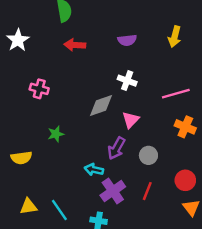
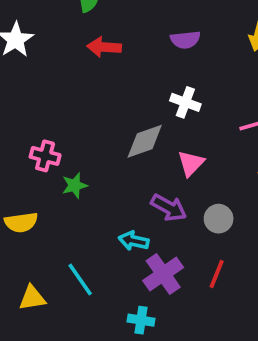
pink cross: (39, 89) -> (45, 156), moved
purple arrow: (116, 148) -> (169, 208), turned -90
cyan line: (59, 210) -> (80, 280), moved

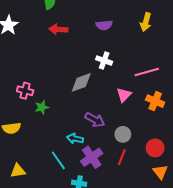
pink triangle: (191, 163) -> (124, 95), moved
gray circle: (219, 219) -> (123, 134), moved
cyan line: (80, 280) -> (58, 160), moved

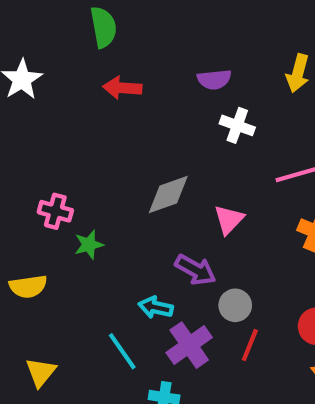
white cross: (104, 61) -> (237, 125), moved
pink triangle: (124, 95) -> (229, 220), moved
gray circle: (123, 134) -> (235, 305), moved
yellow triangle: (18, 171) -> (41, 372), turned -42

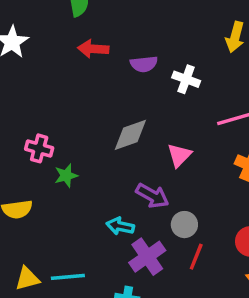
purple semicircle: (214, 79) -> (144, 64), moved
cyan line: (122, 351) -> (68, 277), moved, turned -60
yellow triangle: (41, 372) -> (27, 279), turned 36

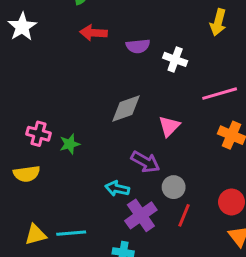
pink cross: (39, 148) -> (39, 134), moved

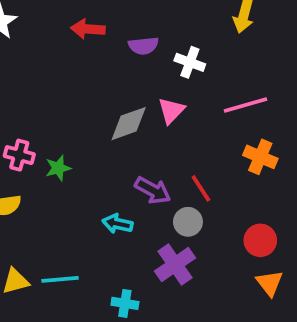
pink triangle: (169, 126) -> (171, 111), moved
purple cross: (141, 215) -> (175, 264), moved
red line: (184, 215) -> (201, 188), moved, turned -55

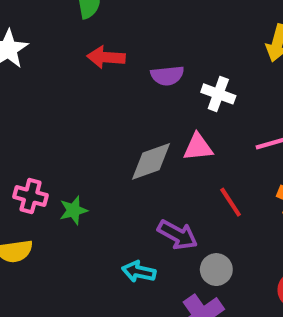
pink triangle: (171, 111) -> (198, 147), turned 40
red line: (201, 188) -> (231, 202), moved

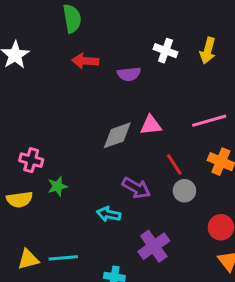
white cross: (218, 94) -> (165, 51), moved
green star: (73, 210) -> (57, 186), moved
gray circle: (216, 270) -> (184, 191), moved

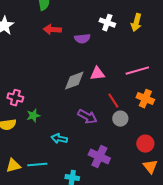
cyan arrow: (109, 214) -> (59, 139), moved
purple cross: (154, 246) -> (99, 157), turned -30

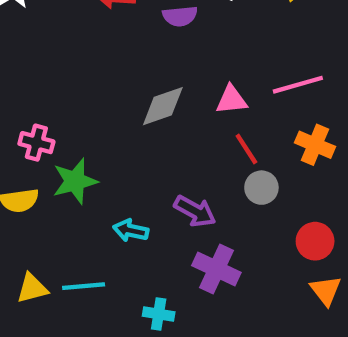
pink triangle: (97, 74) -> (231, 100), moved
green star: (33, 116) -> (75, 181), size x1.5
purple arrow: (87, 117) -> (195, 211), moved

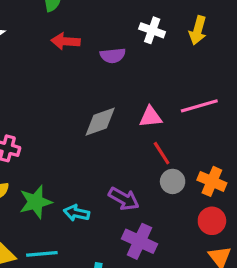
orange cross: (315, 145) -> (212, 181), moved
green star: (75, 181) -> (36, 202), moved

